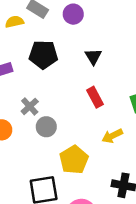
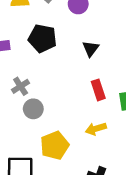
red rectangle: (95, 97) -> (98, 90), moved

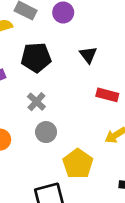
gray cross: (21, 86) -> (36, 102), moved
red rectangle: (98, 90) -> (107, 95), turned -42

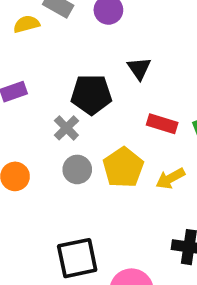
black pentagon: (36, 57) -> (91, 94), moved
yellow pentagon: (78, 164) -> (123, 168), moved

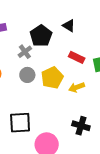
black triangle: (139, 68) -> (69, 26), turned -32
black pentagon: (91, 94) -> (41, 36), turned 30

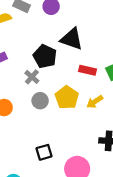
black triangle: (69, 26) -> (72, 39), size x1.6
black square: (20, 123) -> (44, 152), size x0.7

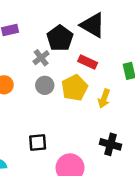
red rectangle: (87, 70) -> (88, 62), moved
yellow arrow: (95, 102) -> (104, 99), turned -49

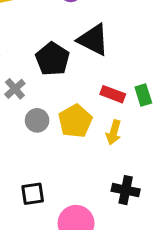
gray cross: (41, 58) -> (15, 89), moved
red rectangle: (88, 62) -> (113, 94), moved

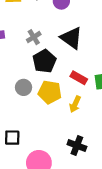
black pentagon: (52, 59) -> (44, 61), moved
gray cross: (15, 89) -> (34, 37), moved
yellow pentagon: (75, 121) -> (50, 92), turned 30

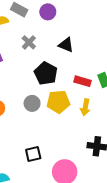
gray cross: (34, 37) -> (29, 42), moved
black triangle: (71, 38) -> (66, 45), size x0.7

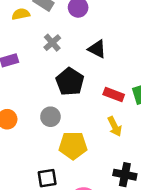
yellow pentagon: (58, 102) -> (73, 145), moved
yellow arrow: (85, 107) -> (115, 126), turned -42

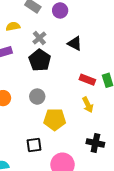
yellow semicircle: (21, 14) -> (13, 26), moved
black pentagon: (70, 82) -> (40, 60), moved

